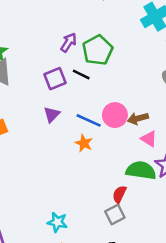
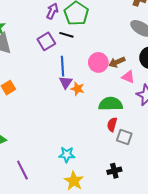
purple triangle: (52, 114) -> (66, 82), moved
blue line: (89, 120) -> (62, 66), moved, turned 72
green semicircle: (141, 170) -> (111, 104), moved
gray square: (115, 215) -> (124, 137), moved, turned -35

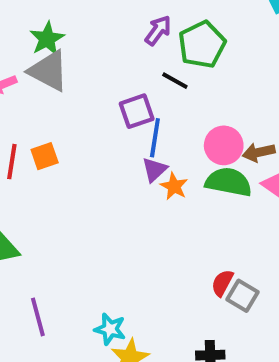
purple square: (46, 41) -> (137, 111), moved
green semicircle: (111, 104) -> (229, 182), moved
red semicircle: (112, 124) -> (222, 283), moved
cyan star: (67, 155) -> (110, 329), moved

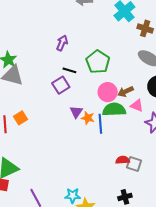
green pentagon: (202, 45) -> (98, 62), moved
black line: (175, 81) -> (69, 70), moved
blue line: (155, 138) -> (100, 124), moved
red semicircle: (222, 283) -> (123, 160), turned 72

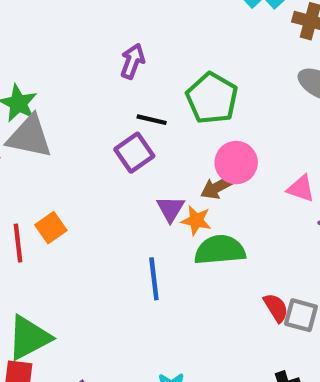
brown arrow: (126, 91) -> (218, 187), moved
green semicircle: (114, 110) -> (220, 250), moved
blue line: (100, 124) -> (154, 279), moved
red semicircle: (123, 160) -> (276, 308), turned 64

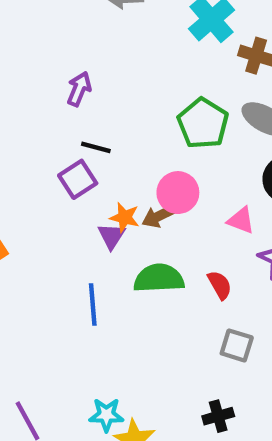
green pentagon: (212, 98) -> (203, 123), moved
orange star: (196, 221) -> (125, 217), moved
red semicircle: (276, 308) -> (220, 285), moved

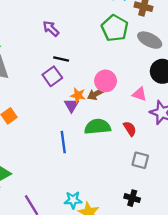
purple arrow: (79, 89) -> (51, 29), turned -66
green pentagon: (203, 123) -> (115, 28), moved
black cross: (218, 416) -> (132, 198), turned 35

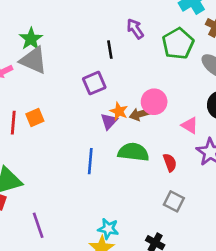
purple arrow: (51, 29) -> (135, 29), moved
black line: (61, 59) -> (110, 50), moved, turned 56
cyan star: (73, 200) -> (108, 229), moved

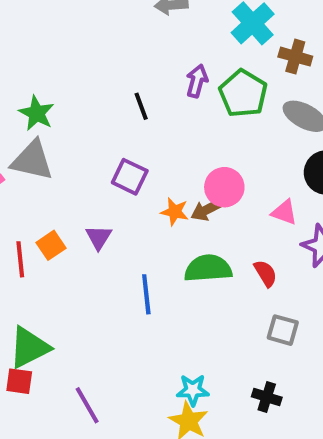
purple arrow: (135, 29) -> (197, 81), moved, turned 60
green star: (31, 39) -> (37, 113), moved
black line: (110, 50) -> (141, 106), moved
purple square: (94, 83) -> (130, 177), turned -30
purple triangle: (109, 121) -> (99, 237), moved

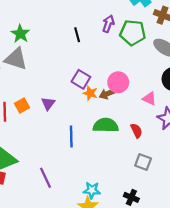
green pentagon: (243, 94) -> (133, 33), turned -30
purple square: (130, 177) -> (81, 79), moved
purple line: (87, 405) -> (46, 178), moved

